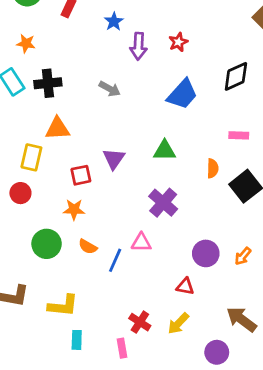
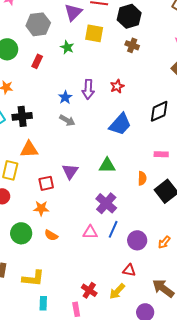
blue star: (114, 21) -> (65, 97), moved
blue line: (115, 260) -> (113, 229), moved
red triangle: (185, 286) -> (129, 270), moved

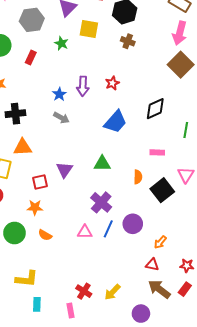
purple circle: (137, 240) -> (133, 224), moved
red triangle: (129, 270) -> (152, 265), moved

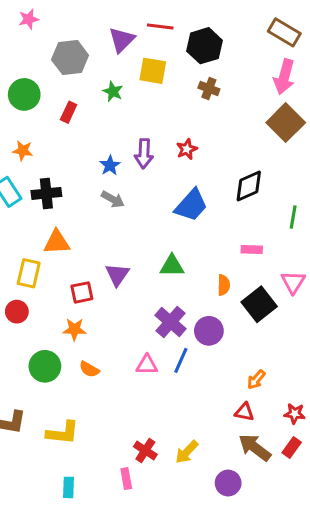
purple circle: (133, 224) -> (209, 331), moved
cyan rectangle: (37, 304) -> (69, 487), moved

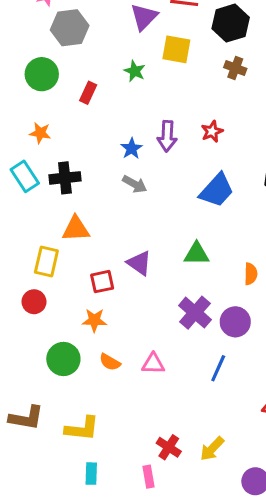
gray hexagon: (70, 58) -> (70, 28), moved
purple triangle: (117, 275) -> (139, 263), turned -30
blue line: (181, 360) -> (218, 368), moved
pink triangle: (147, 365) -> (153, 364), moved
cyan rectangle: (69, 487) -> (91, 474), moved

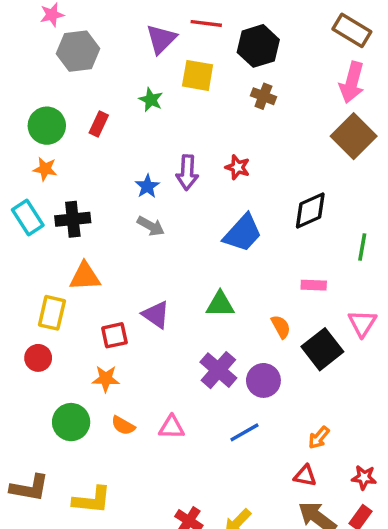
green circle: (42, 74) -> (47, 126), moved
red star: (212, 131) -> (237, 167), turned -30
orange semicircle: (251, 274) -> (281, 327), turned -30
blue line: (218, 368) -> (244, 432), turned 36

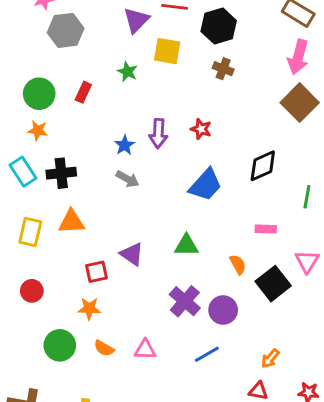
yellow rectangle: (52, 313) -> (30, 232), moved

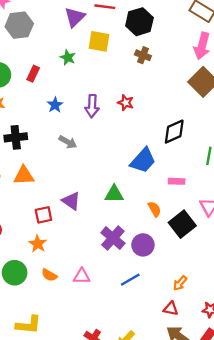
blue star: (125, 145) -> (55, 105), moved
blue trapezoid: (205, 185) -> (143, 161), moved
orange star: (89, 309) -> (38, 244), turned 30

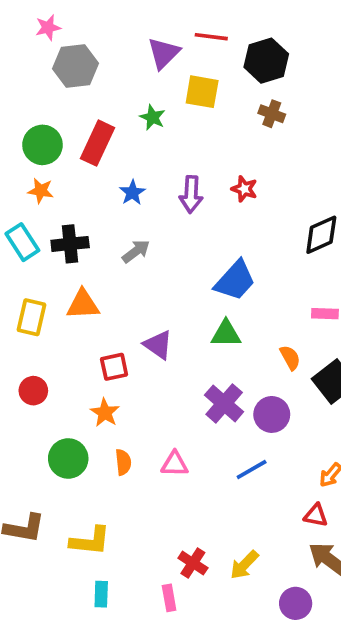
red rectangle: (33, 74) -> (98, 143), size x1.6
gray arrow: (68, 142) -> (136, 251), moved, turned -66
blue trapezoid: (143, 161) -> (235, 281), moved
orange semicircle: (49, 275) -> (123, 462), turned -126

